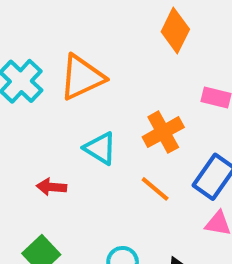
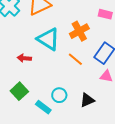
cyan triangle: (100, 148) -> (48, 39), size x1.4

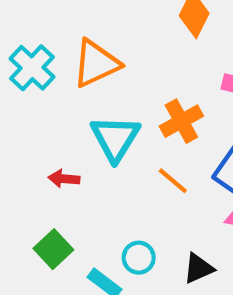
cyan triangle: (48, 39) -> (115, 138), turned 30

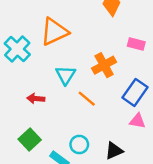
cyan cross: (32, 68) -> (17, 49), moved
cyan triangle: (115, 138) -> (66, 75), size x0.7
orange line: (173, 181) -> (87, 99), moved

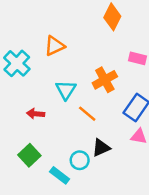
orange triangle: (54, 32) -> (55, 46), size x0.7
black triangle: (114, 151) -> (101, 148), moved

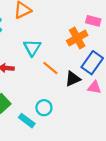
orange cross: (105, 80) -> (77, 38), moved
black triangle: (101, 148) -> (73, 79), moved

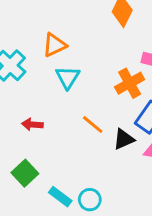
cyan triangle: (32, 48) -> (68, 77), moved
cyan circle: (44, 108) -> (90, 200), moved

